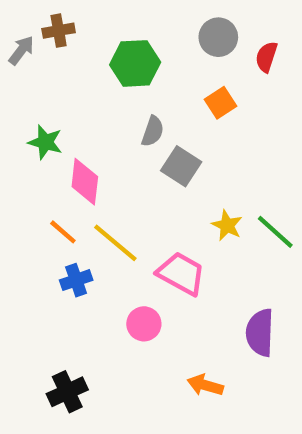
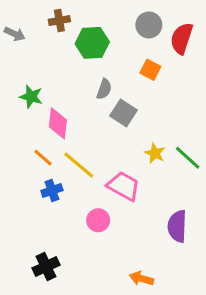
brown cross: (59, 31) -> (59, 21), moved
gray arrow: (21, 50) -> (15, 34), turned 78
red semicircle: (266, 57) -> (182, 38), size x1.5
orange square: (221, 103) -> (150, 70), turned -30
orange arrow: (205, 385) -> (141, 278), moved

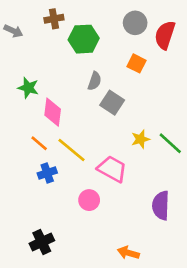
yellow star: (155, 153) -> (141, 139), turned 30

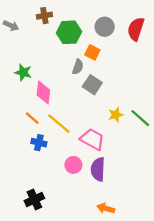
gray circle: (135, 23) -> (105, 27), moved
orange square: (136, 63) -> (92, 52), moved
blue cross: (47, 173) -> (39, 143), turned 32
purple semicircle: (161, 205) -> (98, 169), moved

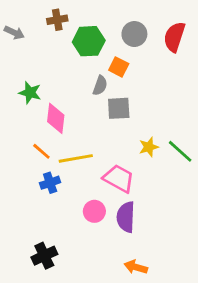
gray square: (92, 85) -> (119, 108), turned -36
yellow line: (59, 124) -> (76, 158), turned -50
blue cross: (39, 143) -> (50, 183), turned -32

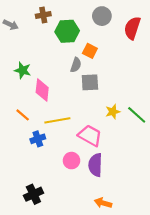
gray circle: (134, 34) -> (102, 16), moved
orange line: (41, 151) -> (23, 115), moved

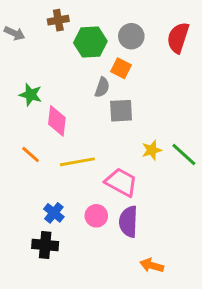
gray circle: (102, 16) -> (131, 36), moved
blue cross: (38, 139) -> (54, 213), moved, turned -32
black cross: (33, 194) -> (45, 245), moved, turned 30
orange arrow: (103, 203) -> (152, 265), moved

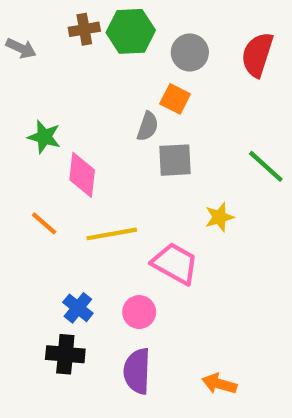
green hexagon: (90, 42) -> (131, 31), moved
green line: (184, 154) -> (266, 166), moved
purple semicircle: (128, 222) -> (137, 371), moved

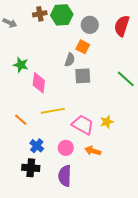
yellow star: (219, 217) -> (107, 122), moved
orange line: (44, 223) -> (21, 120), moved
orange arrow: (219, 384) -> (93, 151), moved

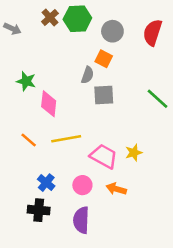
brown cross: (40, 14) -> (50, 17), turned -32
orange line: (21, 120) -> (29, 140), moved

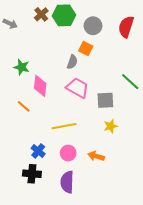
gray square: (104, 95) -> (105, 100), moved
yellow line: (66, 139) -> (64, 126), moved
orange line: (29, 140) -> (24, 106), moved
pink trapezoid: (104, 156) -> (77, 88), moved

